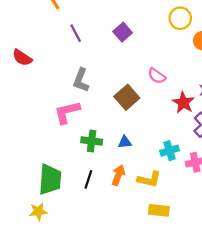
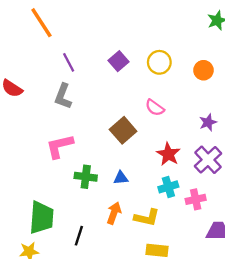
yellow circle: (180, 18) -> (159, 62), moved
gray L-shape: (81, 80) -> (63, 96), moved
red star: (183, 103) -> (168, 154), moved
black line: (88, 179) -> (79, 236), moved

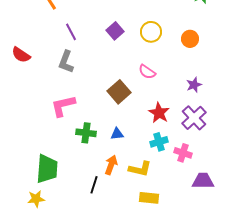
pink cross: (196, 199) -> (183, 153), turned 30
black line: (79, 236) -> (94, 185), moved

